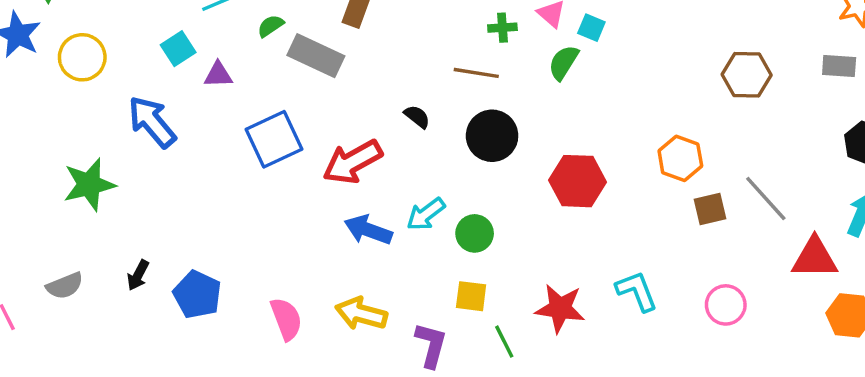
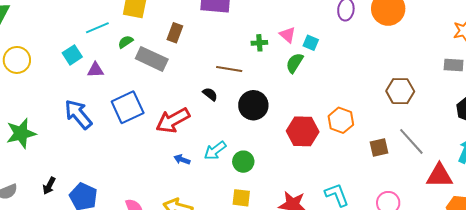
brown line: (476, 73) -> (229, 69), moved
brown hexagon: (747, 75) -> (400, 91), moved
blue arrow: (152, 122) -> (78, 114), moved
orange hexagon: (680, 158) -> (341, 120), moved
blue arrow: (368, 230) -> (182, 160), size x0.6

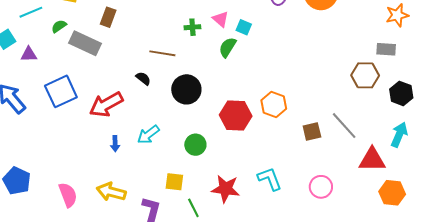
brown hexagon: (400, 91) -> (365, 75), moved
blue arrow: (182, 160) -> (115, 144), turned -112
green circle: (243, 162) -> (195, 145), moved

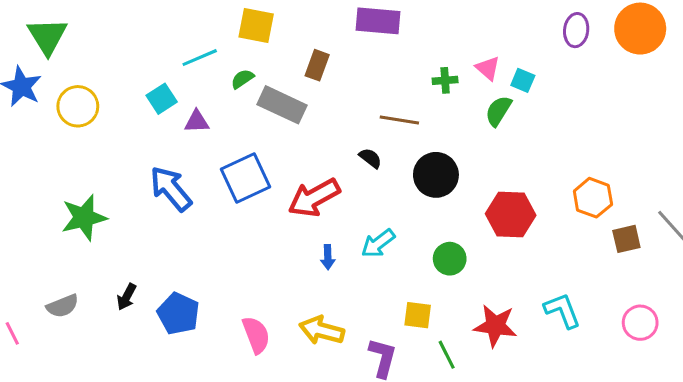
orange hexagon: (274, 104) -> (593, 198), moved

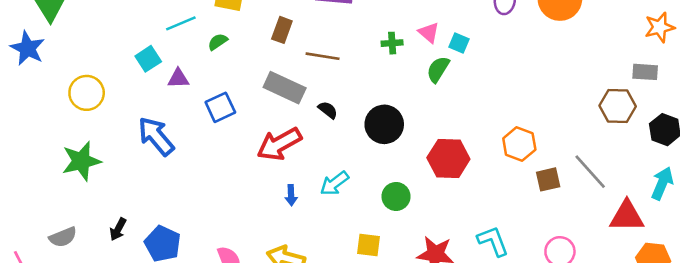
gray rectangle: (282, 105) -> (285, 88), moved
yellow circle: (78, 106) -> (87, 93), moved
brown line: (399, 120) -> (323, 56), moved
blue square: (245, 178) -> (220, 107), moved, size x0.7

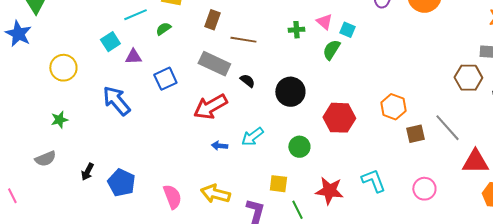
green star: (81, 161) -> (59, 120), size x0.6
blue arrow: (291, 195) -> (219, 146), turned 98
gray semicircle: (63, 237) -> (45, 159), moved

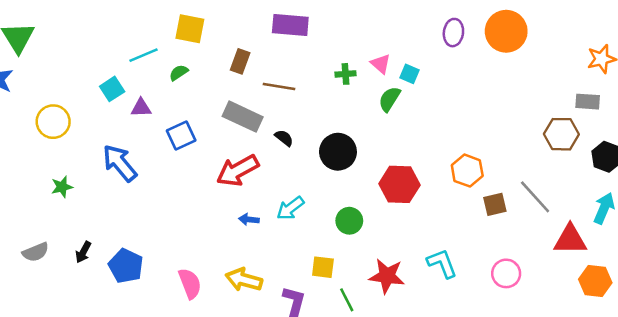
green star: (59, 120) -> (62, 187), moved
gray semicircle: (45, 159) -> (36, 252), moved

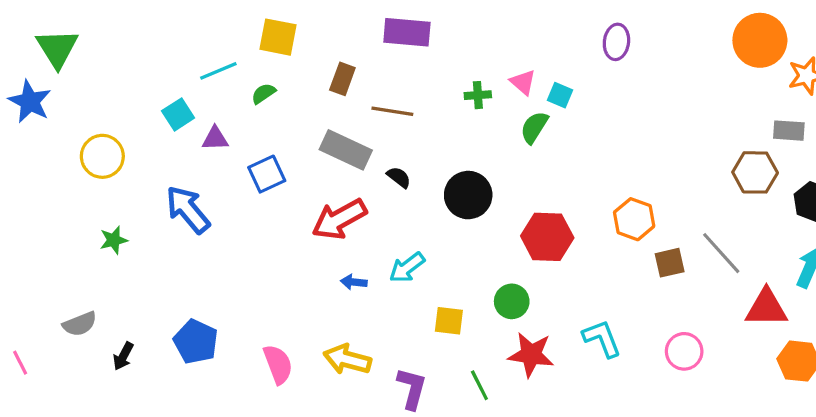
orange circle: (506, 31) -> (760, 40), moved
green circle: (349, 221) -> (512, 301), moved
black arrow: (83, 252) -> (123, 356), moved
yellow square: (323, 267) -> (449, 321), moved

